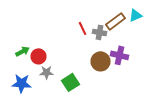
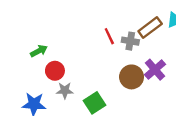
green arrow: (22, 51) -> (39, 51), moved
purple cross: (120, 55) -> (155, 70), turned 36

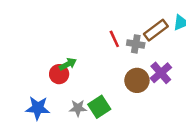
green arrow: (39, 51) -> (68, 64), moved
gray star: (65, 91) -> (78, 108), moved

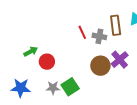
brown rectangle: (156, 30) -> (116, 25), turned -60
green arrow: (68, 64) -> (31, 52), moved
red circle: (59, 74) -> (47, 62), moved

